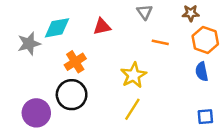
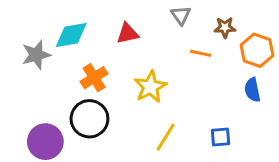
brown star: (191, 13) -> (225, 27), moved
yellow star: (134, 75) -> (150, 87), moved
blue square: (205, 117) -> (220, 137), moved

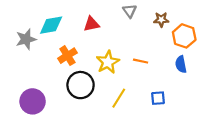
orange line: (201, 53) -> (141, 61), moved
black circle: (89, 119) -> (81, 85), moved

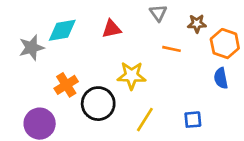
orange cross: (67, 56) -> (66, 85), moved
orange line: (141, 61) -> (172, 49), moved
yellow star: (108, 62) -> (132, 76), turned 30

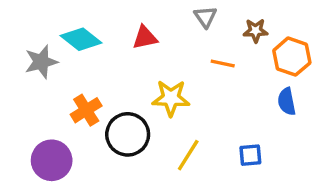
cyan diamond: (62, 30) -> (81, 39), turned 48

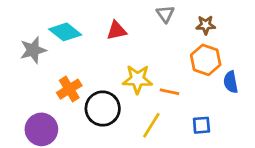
orange hexagon: (292, 57) -> (206, 60), moved
orange line: (223, 63) -> (169, 92), moved

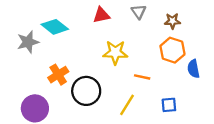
red triangle: (117, 31) -> (101, 15), moved
yellow star: (137, 79) -> (115, 52), moved

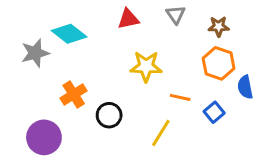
black circle: (86, 91) -> (109, 115), size x0.7
blue square: (169, 105) -> (214, 112), moved, turned -35

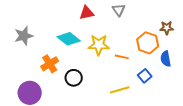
brown star: (219, 26) -> (167, 28), moved
cyan diamond: (69, 34) -> (69, 39), moved
orange line: (180, 97) -> (122, 57), moved
yellow line: (161, 133) -> (120, 90), moved, turned 42

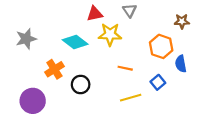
brown star: (167, 28) -> (182, 21), moved
yellow star: (99, 45) -> (110, 34), moved
orange line: (122, 57) -> (125, 68), moved

